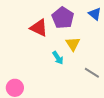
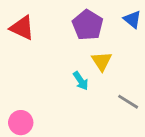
red triangle: (39, 28) -> (22, 28), moved

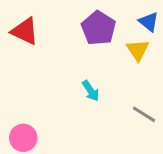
yellow triangle: (102, 61) -> (138, 50), moved

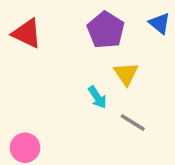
yellow triangle: (138, 50) -> (126, 74), moved
gray line: (144, 114) -> (133, 123), moved

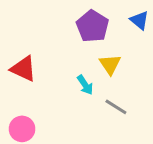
red triangle: (27, 33) -> (23, 69), moved

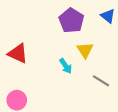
gray line: (116, 107) -> (101, 81), moved

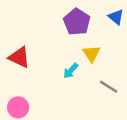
cyan arrow: (66, 66) -> (71, 71), turned 77

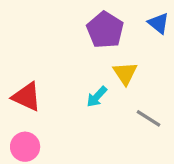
red triangle: (19, 57) -> (27, 97), moved

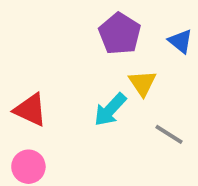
blue triangle: (159, 23) -> (180, 41), moved
cyan arrow: (97, 97) -> (110, 110), size x1.4

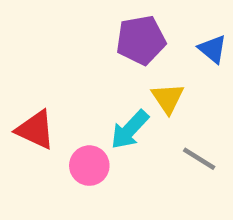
purple pentagon: (120, 34) -> (141, 40), turned 30
pink circle: (28, 167) -> (89, 166), moved

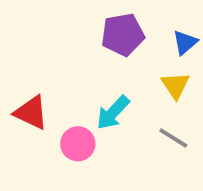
blue triangle: (213, 49) -> (185, 42), turned 40
yellow triangle: (168, 98) -> (175, 85), moved

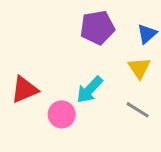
red triangle: (31, 113) -> (24, 90), turned -48

